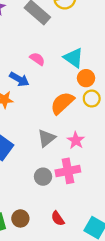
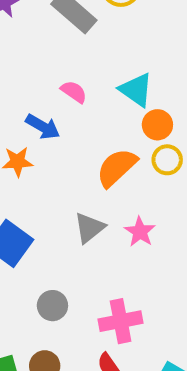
pink cross: (68, 171) -> (121, 321), moved
gray circle: (43, 177) -> (52, 306), moved

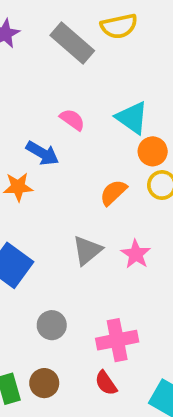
orange semicircle: (117, 168) -> (113, 192), size x0.7

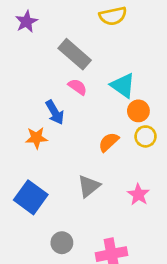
gray rectangle: (72, 43) -> (75, 54), moved
blue arrow: (42, 153) -> (55, 112), turned 30
pink star: (136, 254) -> (138, 195), moved

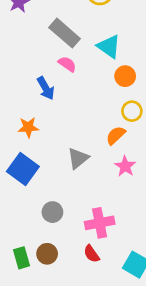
cyan triangle: (123, 85) -> (109, 47), moved
orange circle: (138, 111) -> (125, 76), moved
orange star: (36, 138) -> (28, 127), moved
orange semicircle: (109, 142) -> (116, 135), moved

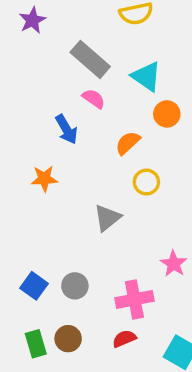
yellow circle: (132, 111) -> (146, 182), moved
orange semicircle: (116, 135) -> (128, 143), moved
pink star: (125, 166) -> (174, 264), moved
blue square: (23, 169) -> (34, 286), moved, size x0.7
red semicircle: (91, 254) -> (124, 339), turned 102

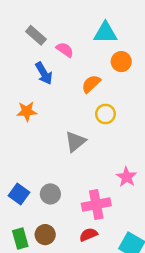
gray rectangle: (90, 59) -> (36, 35), moved, size x0.7
cyan triangle: (146, 76) -> (105, 33), turned -35

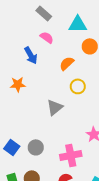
gray rectangle: (36, 35) -> (44, 13), moved

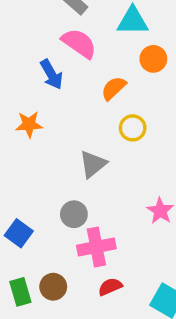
pink semicircle: (47, 37) -> (79, 43), size x1.5
gray circle: (36, 147) -> (74, 214), moved
pink cross: (71, 155) -> (96, 247), moved

